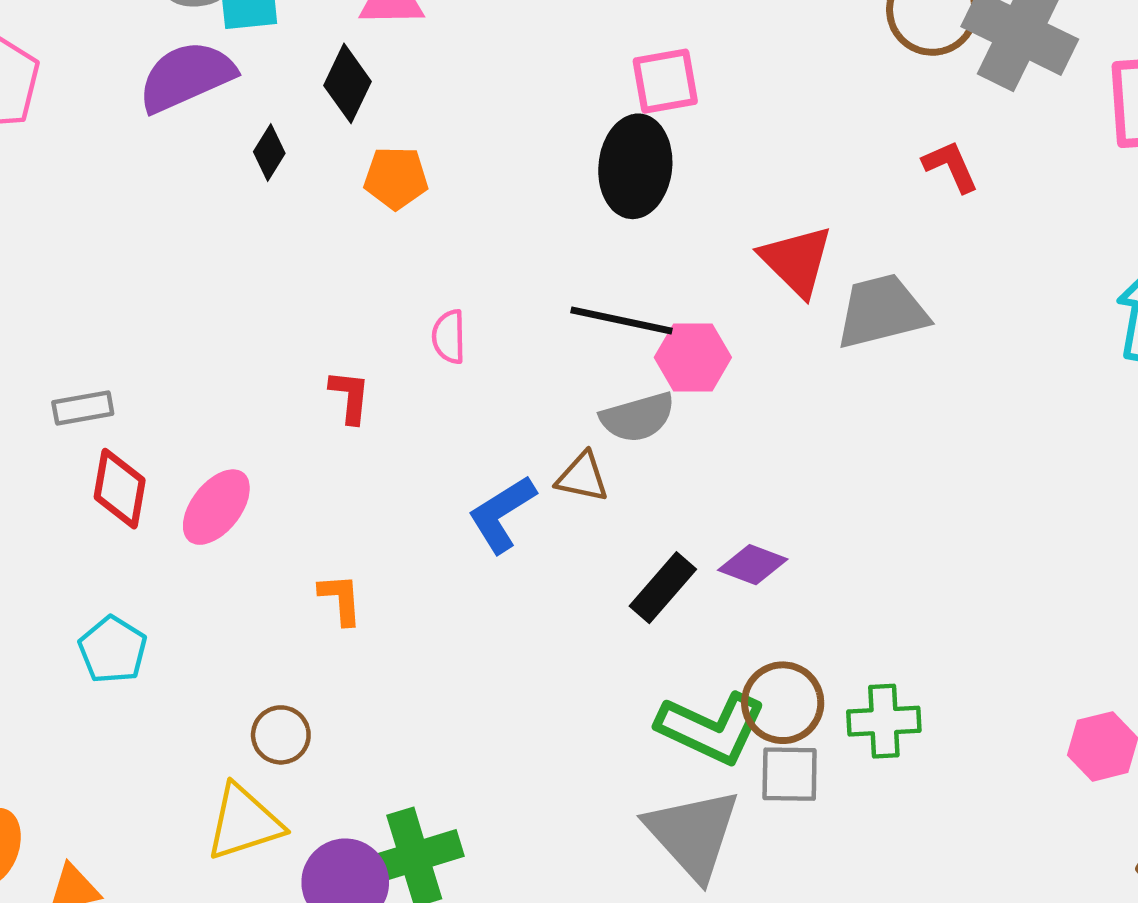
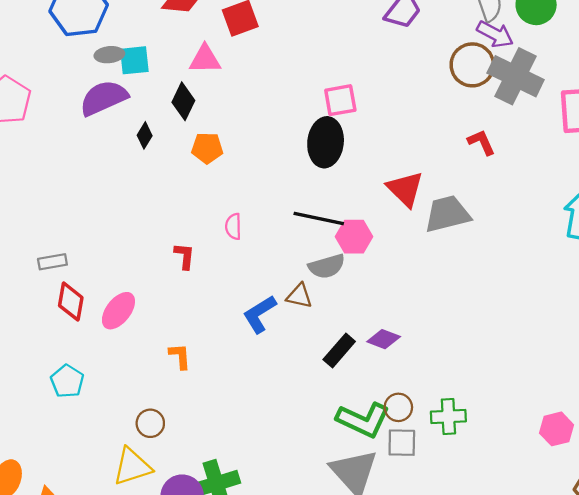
brown circle: (783, 703) -> (398, 407), size x0.7

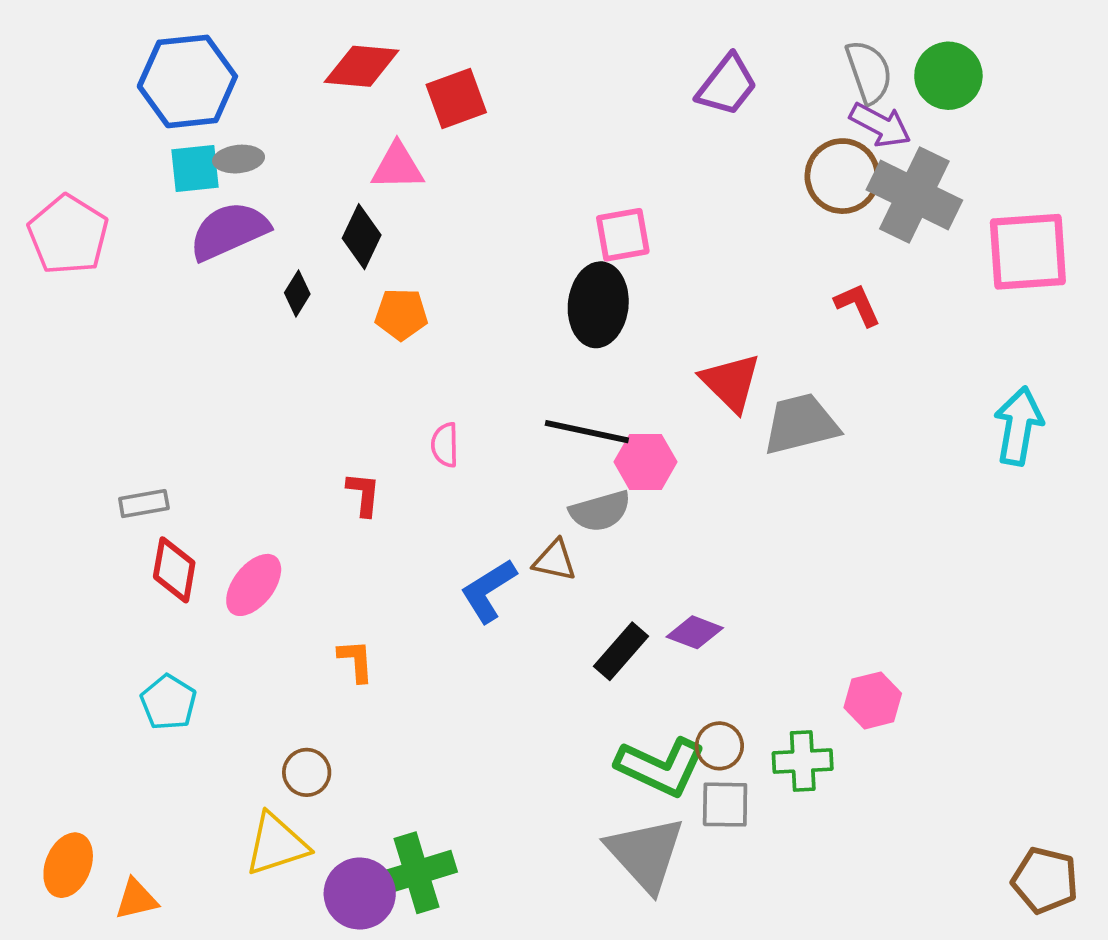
cyan square: (134, 60) -> (195, 168), moved
pink hexagon: (557, 429) -> (873, 700), moved

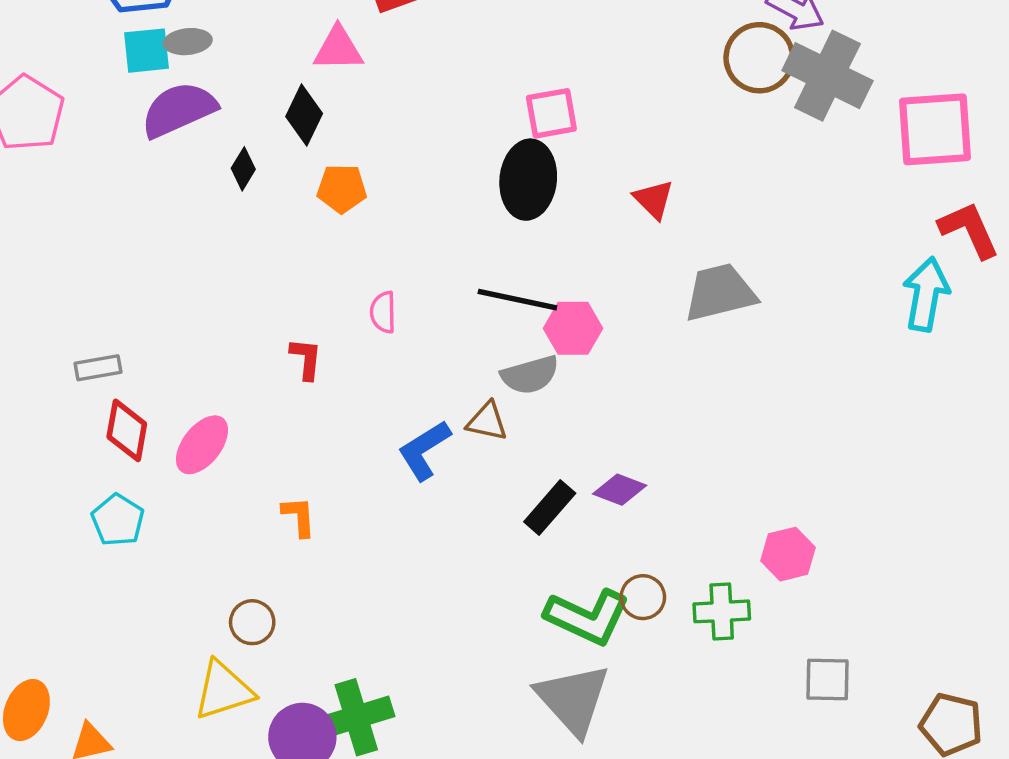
red L-shape: (858, 305) -> (969, 230), moved, size x1.4
red triangle: (731, 382) -> (654, 199), moved, size x0.7
cyan pentagon: (168, 702) -> (118, 520), moved
gray square: (725, 805) -> (827, 680), moved

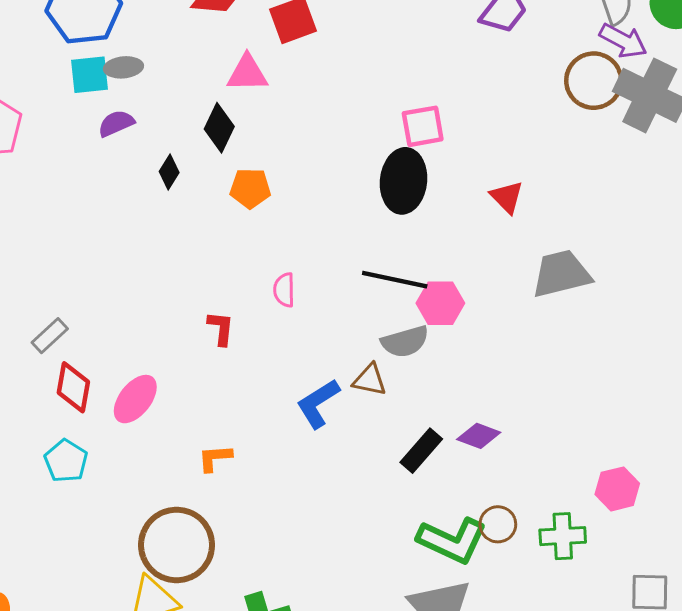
purple semicircle: (179, 110) -> (116, 123), size x0.6
gray rectangle: (98, 368) -> (50, 336), turned -33
orange L-shape: (299, 516) -> (215, 458), turned -90
brown circle: (252, 622) -> (177, 545), size x2.0

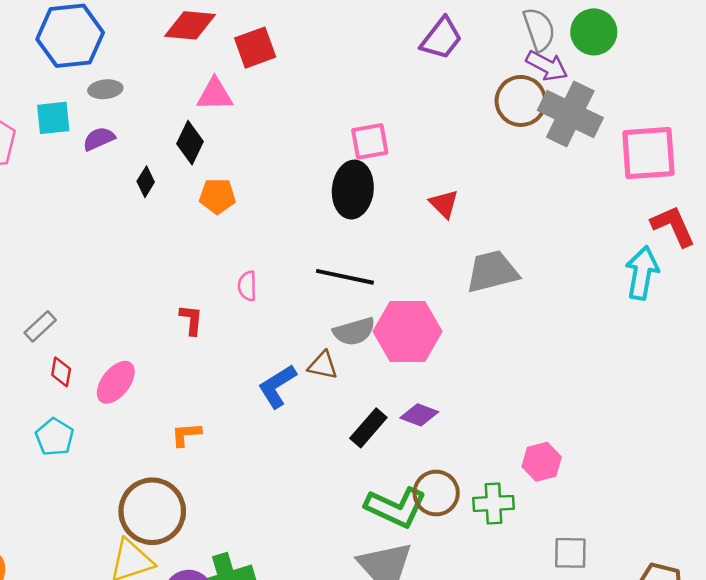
cyan square: (90, 75) -> (53, 118), moved
pink hexagon: (440, 303) -> (408, 331), moved, size x1.6
red diamond: (73, 387) -> (61, 372), size x0.7
brown circle: (498, 524) -> (436, 493), size x1.4

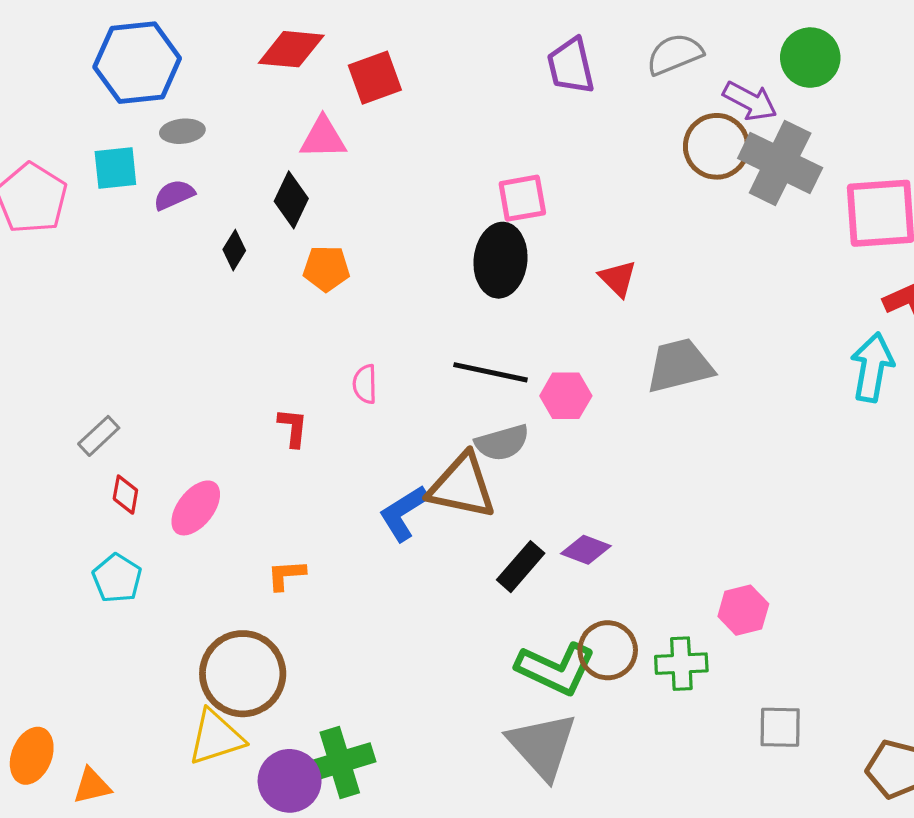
gray semicircle: (539, 29) -> (675, 54), moved, turned -93
purple trapezoid: (441, 38) -> (571, 66), moved, turned 129
pink hexagon: (408, 331) -> (566, 396), moved, size x0.6
brown triangle: (323, 365) -> (462, 486), size x1.8

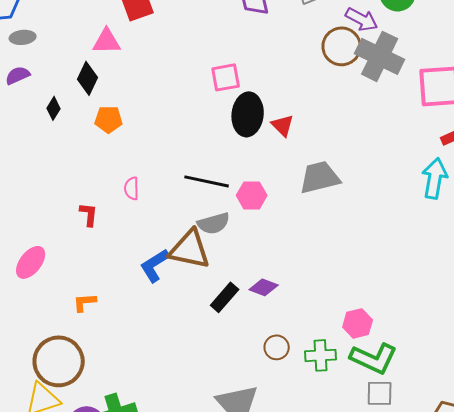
black ellipse: (500, 260) -> (248, 114), moved
brown circle: (608, 650) -> (277, 347), size x0.7
green L-shape: (556, 669) -> (374, 358), moved

